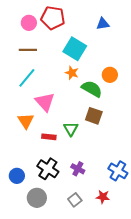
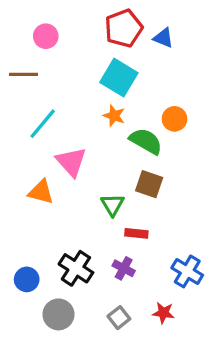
red pentagon: (53, 18) -> (124, 28), moved, turned -30
blue triangle: (103, 24) -> (163, 38), turned 32
brown line: (28, 50) -> (23, 74), moved
orange triangle: (26, 121) -> (41, 192), turned -42
red rectangle: (49, 137) -> (136, 233), moved

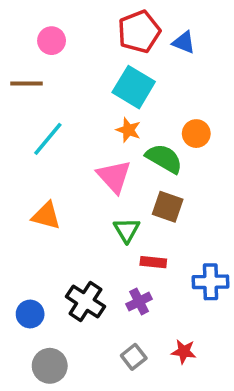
pink triangle: (71, 162) -> (114, 176), moved
purple cross: (124, 268) -> (139, 301), turned 35
blue cross: (187, 271) -> (211, 282), moved, turned -32
gray circle: (58, 314) -> (50, 366), moved

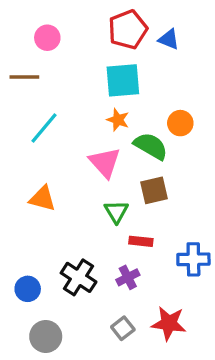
cyan square: (134, 87) -> (123, 80), turned -36
brown square: (168, 207) -> (154, 190), turned -32
red star: (184, 352) -> (169, 323), size x1.5

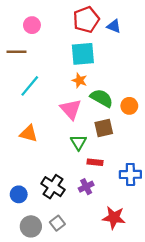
orange circle: (180, 123) -> (129, 106), moved
gray square: (123, 328) -> (57, 223), moved

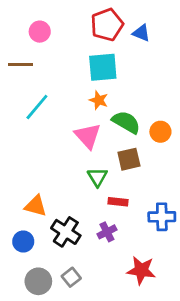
orange triangle: (29, 134) -> (36, 206), moved

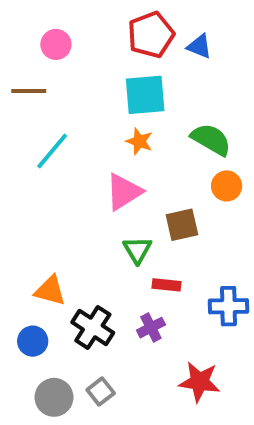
green semicircle: (126, 122) -> (211, 139), moved
pink triangle: (88, 136) -> (124, 192), turned 40

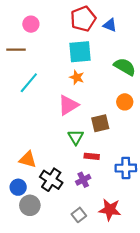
green semicircle: (211, 139) -> (125, 67), moved
gray square: (101, 391) -> (79, 215), moved
gray circle: (54, 397) -> (30, 205), moved

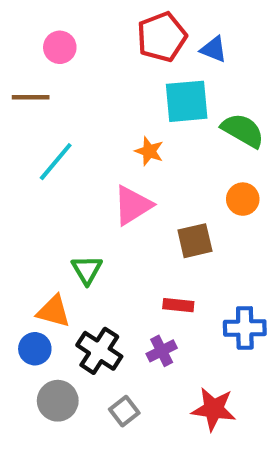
cyan square: (80, 52) -> (187, 101), moved
green triangle: (76, 137) -> (87, 270), moved
blue circle: (18, 187) -> (35, 349), moved
gray square: (79, 215) -> (124, 411), moved

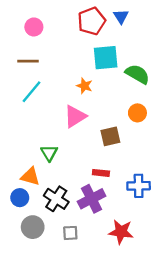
blue triangle: (214, 49) -> (121, 16), moved, turned 35
brown line: (31, 97) -> (28, 61), moved
purple cross: (162, 351) -> (92, 199), size x1.6
gray square: (124, 411) -> (70, 233), turned 35

